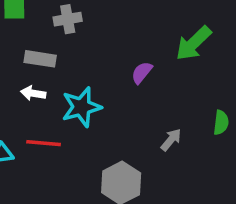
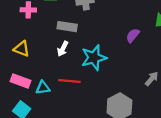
white arrow: (33, 93) -> (63, 49), turned -72

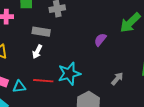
cyan star: (94, 58) -> (69, 74), moved

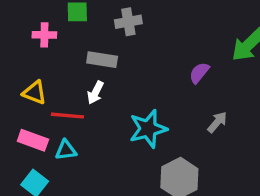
gray arrow: (117, 79) -> (217, 122), moved
red line: (43, 81) -> (67, 116), moved

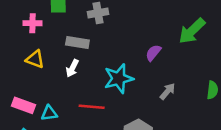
yellow triangle: (35, 93) -> (35, 59), moved
red line: (67, 116) -> (92, 107), moved
cyan star: (148, 129) -> (119, 78), moved

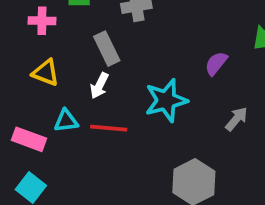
gray rectangle: (77, 43) -> (107, 49), turned 55
red line: (92, 107) -> (109, 128), moved
cyan triangle: (49, 113) -> (66, 121), moved

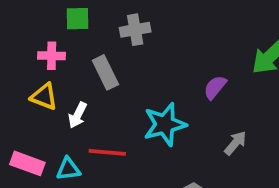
pink cross: (42, 21) -> (52, 56), moved
white arrow: (99, 86) -> (78, 115), moved
cyan triangle: (66, 121) -> (68, 169), moved

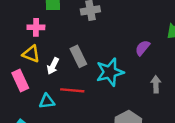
gray rectangle: (105, 72) -> (78, 56), moved
gray arrow: (235, 143) -> (156, 84), turned -42
pink rectangle: (27, 163) -> (20, 81), moved, turned 45

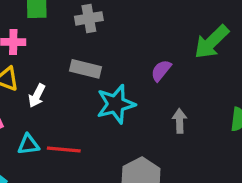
gray rectangle: (78, 56) -> (86, 69), moved, turned -50
red line: (72, 90) -> (64, 149), moved

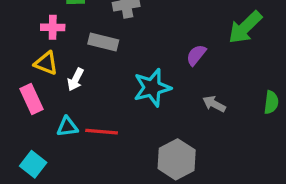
gray rectangle: (86, 69) -> (103, 42), moved
gray arrow: (180, 121) -> (214, 104), turned -60

